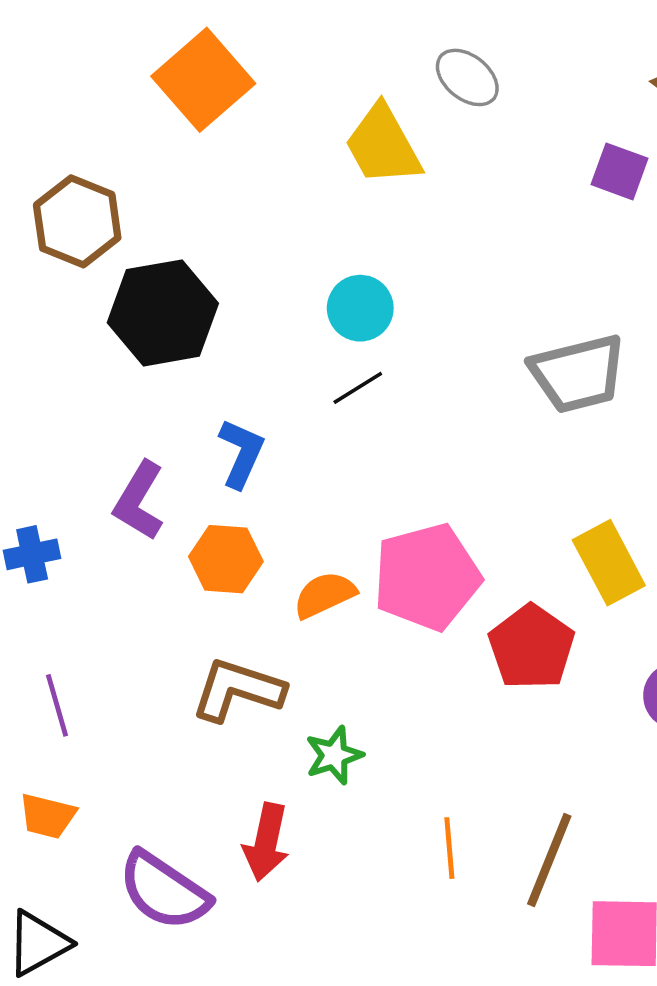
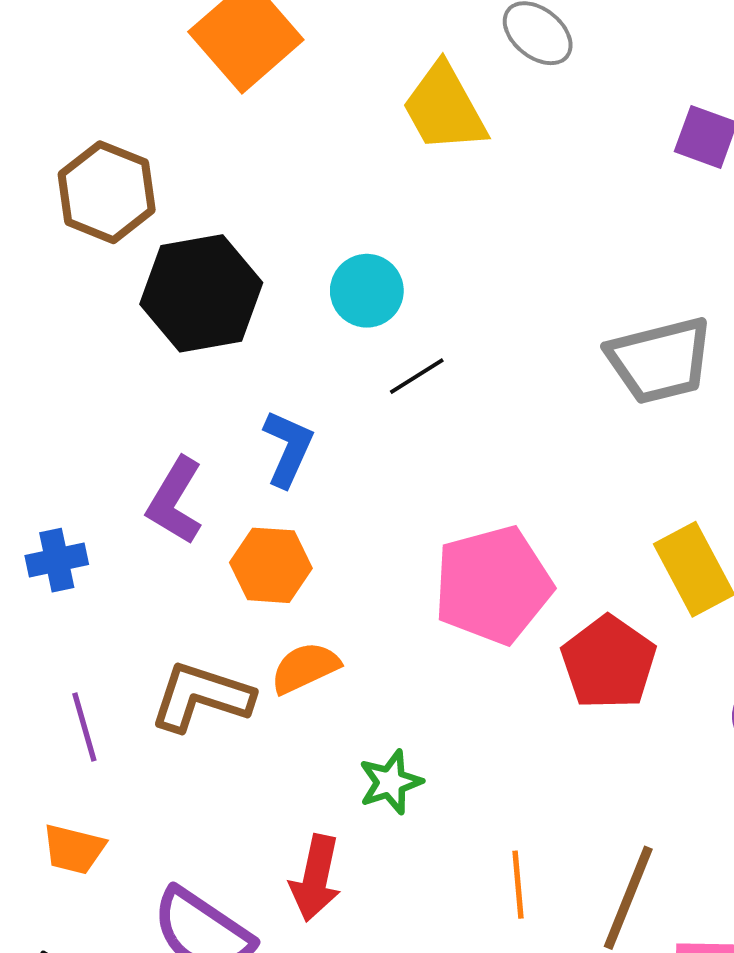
cyan circle: (360, 308) -> (367, 291), moved
orange semicircle: (325, 595) -> (305, 668), moved
brown L-shape: (238, 690) -> (201, 697), moved

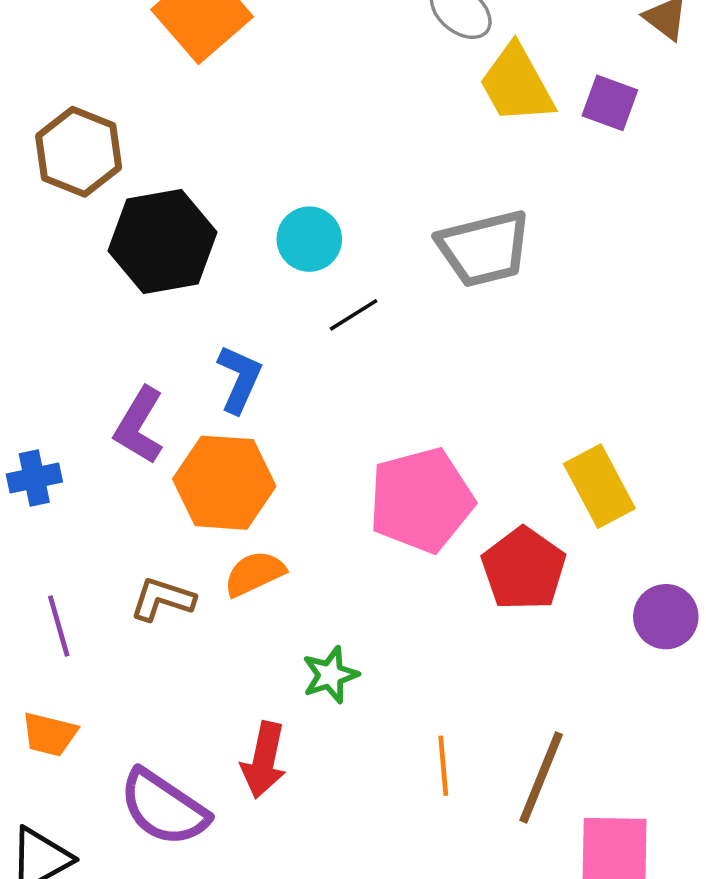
yellow trapezoid: (444, 108) -> (517, 84), moved
gray trapezoid: (660, 360) -> (484, 248), moved
orange hexagon: (271, 565) -> (224, 483), size x1.4
brown L-shape: (201, 697) -> (162, 599), size x0.7

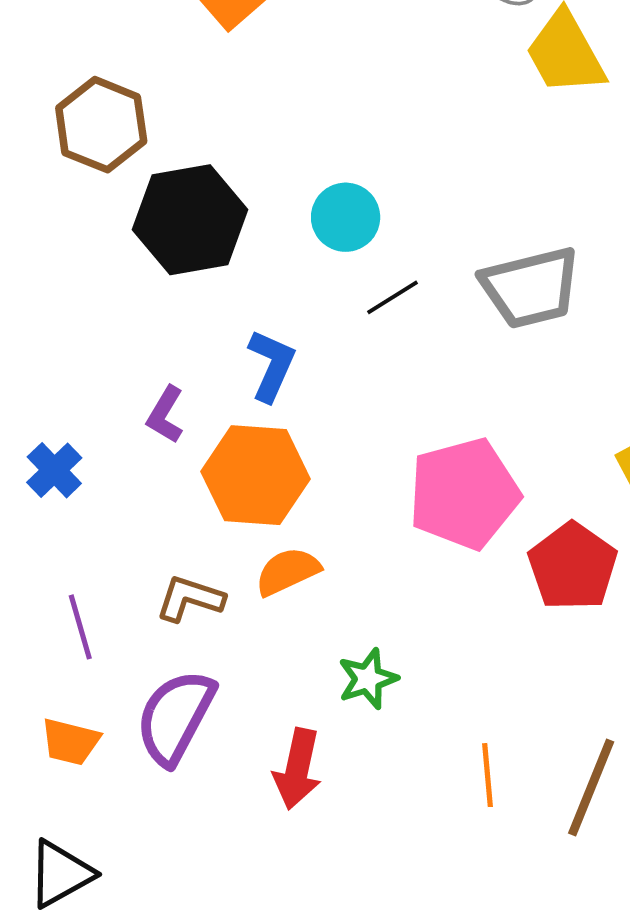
gray trapezoid: (484, 248) -> (531, 288), moved
purple L-shape: (139, 426) -> (165, 415), size x0.7
blue cross: (34, 478) -> (54, 470), turned -32
purple semicircle: (164, 808) -> (175, 717), moved, turned 84

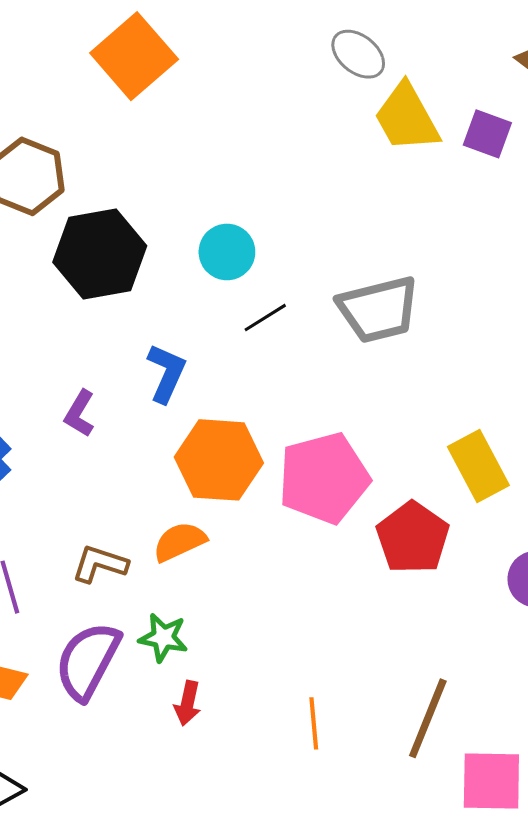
orange hexagon: (255, 475) -> (219, 460), moved
green star: (368, 679) -> (163, 638), moved, turned 30
red arrow: (297, 769) -> (188, 703), size x0.7
orange line: (488, 775) -> (314, 723), moved

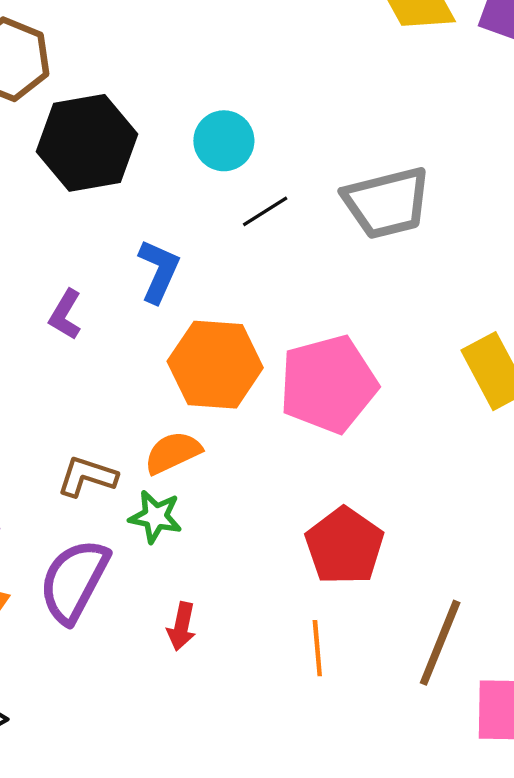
red pentagon: (413, 538) -> (344, 546), moved
green star: (163, 638) -> (155, 517), moved

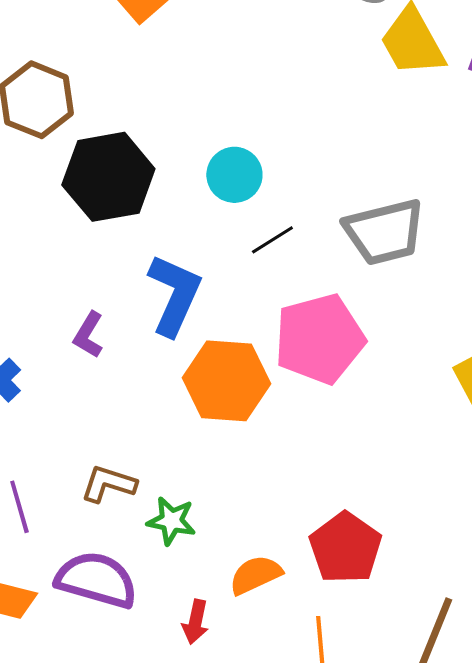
blue L-shape: (159, 271) -> (174, 295), size x1.4
pink pentagon: (328, 384) -> (319, 339), moved
orange semicircle: (173, 453) -> (255, 575), moved
purple semicircle: (74, 581) -> (96, 580), turned 78

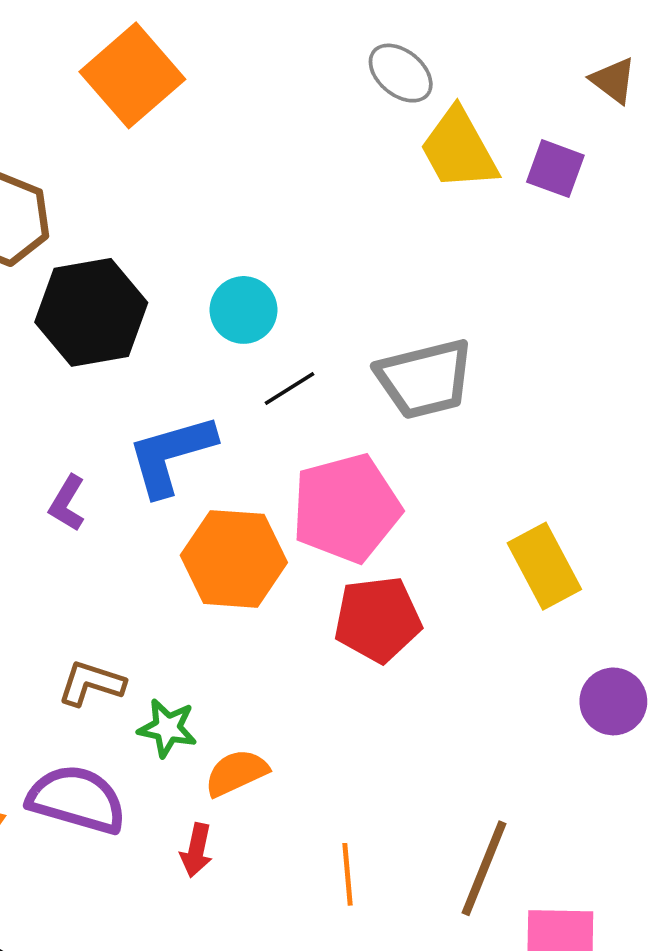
blue L-shape: (174, 295) -> (171, 455), turned -130
red pentagon: (345, 548) -> (378, 619), moved, turned 30
orange semicircle: (255, 575) -> (236, 773), moved

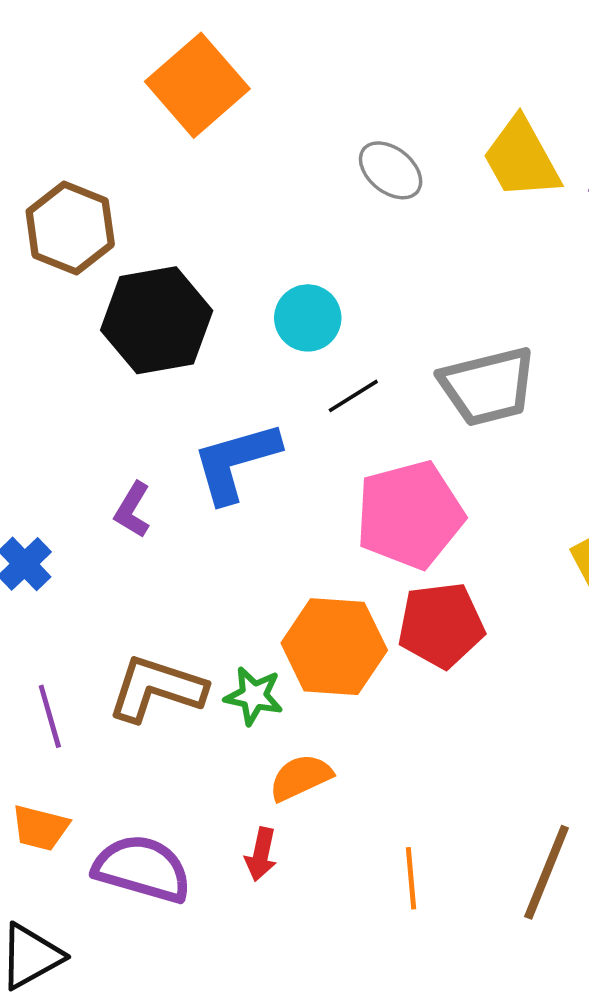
gray ellipse: (401, 73) -> (391, 170), moved
orange hexagon: (234, 559) -> (334, 647), moved
brown L-shape: (91, 683) -> (157, 689), size x1.5
green star: (167, 728) -> (254, 696), moved
purple semicircle: (77, 799) -> (142, 869), moved

